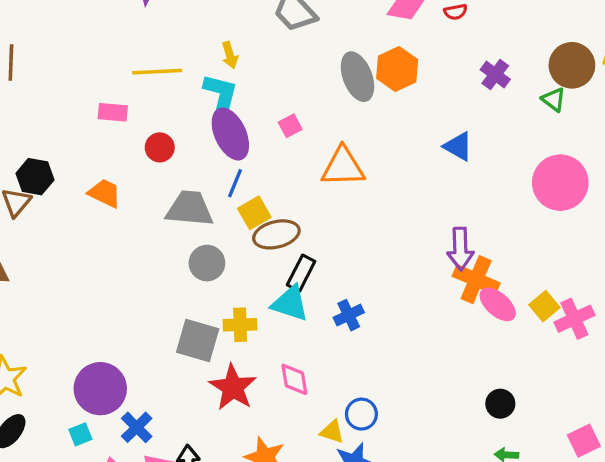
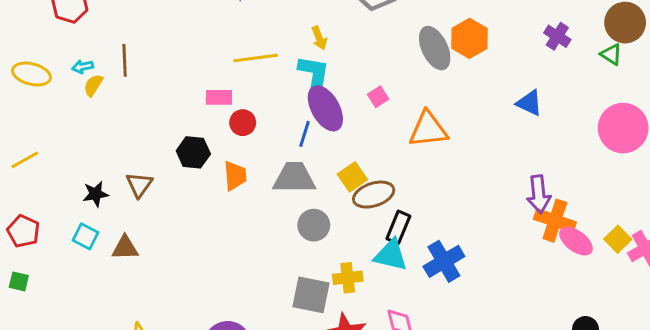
red circle: (160, 147) -> (243, 123), moved
black hexagon: (35, 177) -> (193, 152), moved
blue line: (235, 183) -> (304, 134), moved
orange trapezoid: (105, 193) -> (235, 176), moved, turned 64
blue cross: (349, 315) -> (444, 261), size x1.5

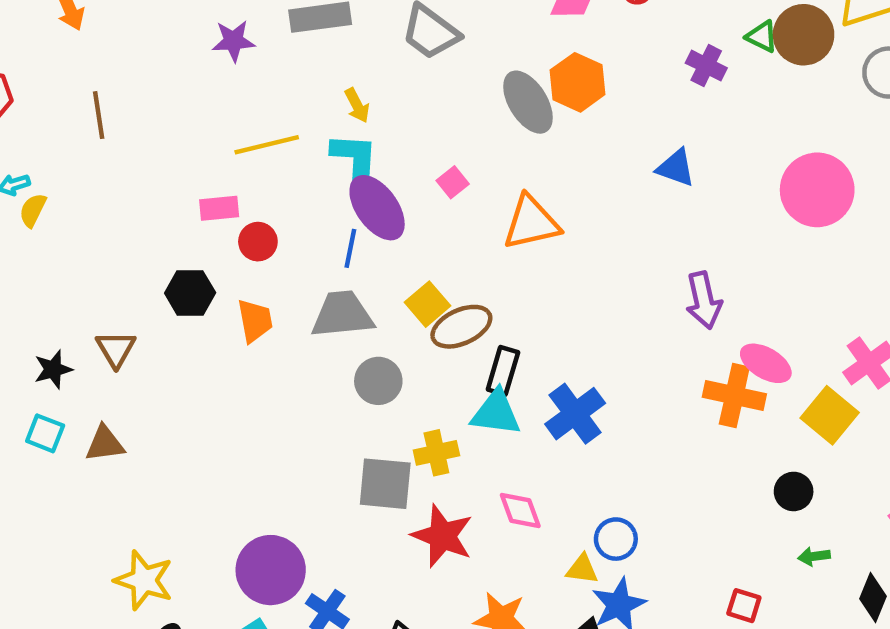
green triangle: (611, 54) -> (762, 37), moved
brown line: (125, 60) -> (99, 115), moved
orange cross: (555, 221) -> (734, 395), moved
yellow square: (618, 239) -> (830, 415), moved, size x1.4

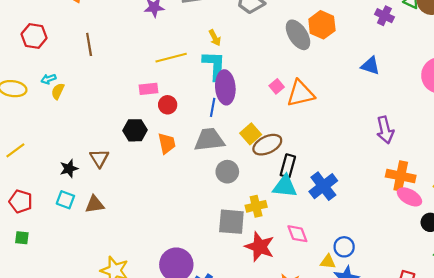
pink square: (453, 182) -> (277, 86), moved
purple ellipse: (377, 208) -> (225, 87), turned 32
pink ellipse: (766, 363) -> (409, 197), moved

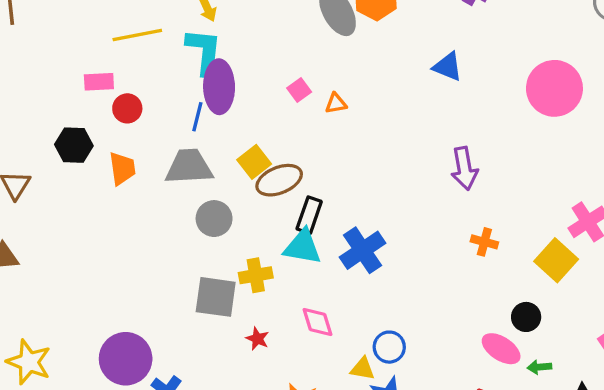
orange triangle: (301, 93) -> (336, 103), size x0.5
orange cross: (401, 176) -> (484, 242), size x0.6
pink ellipse: (409, 197) -> (501, 349), moved
red star: (260, 247) -> (257, 339), size x0.5

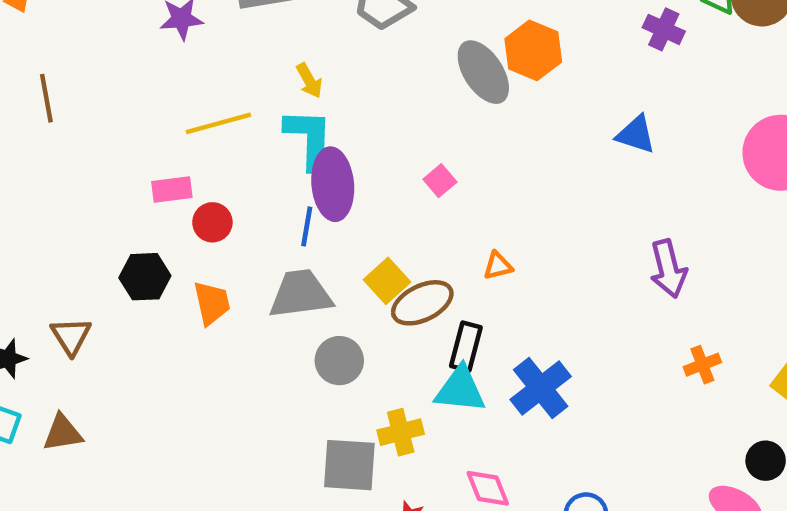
orange triangle: (336, 103) -> (498, 266), moved
orange cross: (484, 242) -> (702, 365), turned -32

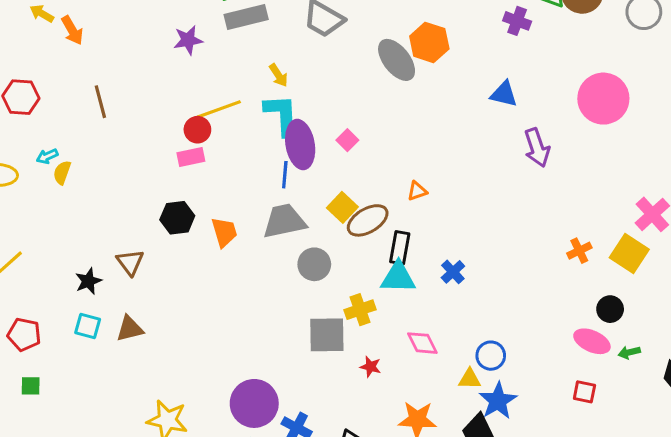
pink square: (440, 181) -> (347, 140), moved
red circle: (212, 222) -> (197, 130), moved
purple arrow: (668, 269) -> (537, 148), moved
orange cross: (702, 365) -> (579, 251), moved
blue cross: (541, 388) -> (453, 272), size x0.6

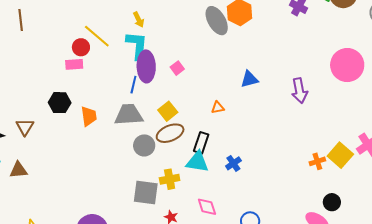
blue triangle: (504, 94) -> (249, 79), moved, turned -36
yellow line: (219, 109) -> (97, 36), turned 52
brown ellipse: (368, 220) -> (170, 133), moved
yellow square: (629, 254) -> (340, 155), moved

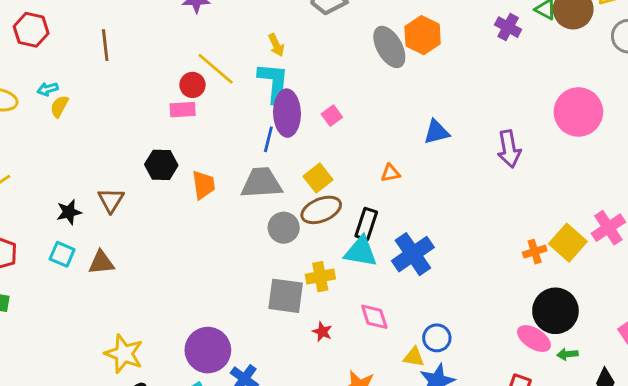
blue cross: (233, 163) -> (413, 254), size x1.8
black circle: (332, 202) -> (555, 311), size x1.8

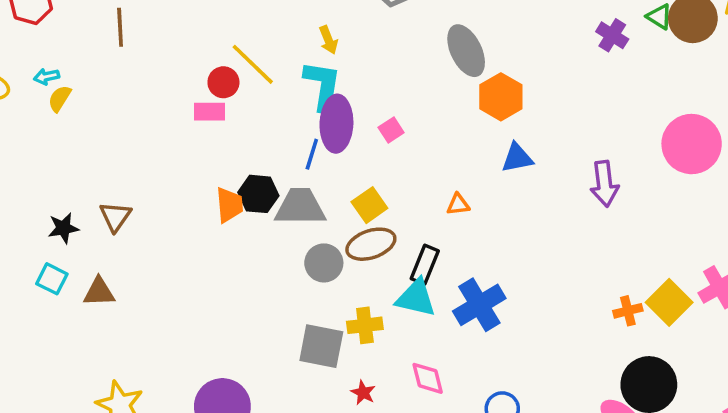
orange hexagon: (423, 35) -> (501, 97), moved
black hexagon: (161, 165) -> (258, 194), moved

